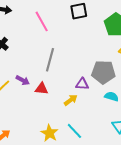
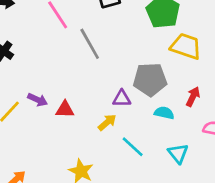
gray line: (50, 60) -> (90, 44), moved, turned -40
cyan line: (74, 131) -> (133, 147), moved

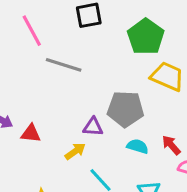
gray line: (90, 44) -> (64, 65), turned -48
red arrow: (193, 97) -> (171, 145), moved, turned -72

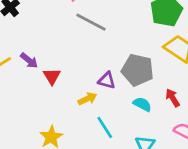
red triangle: (31, 133) -> (52, 76), turned 42
red arrow: (171, 145) -> (173, 98), moved

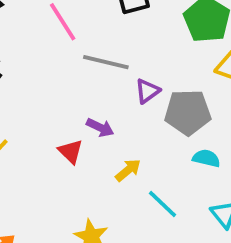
purple arrow: (29, 60) -> (100, 127), moved
purple triangle: (107, 80) -> (147, 91), moved, turned -36

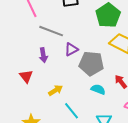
purple arrow: (100, 127) -> (43, 55), moved, turned 48

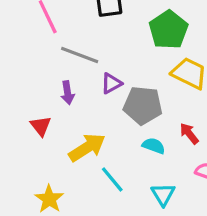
yellow arrow: (55, 90) -> (87, 148), size x1.6

